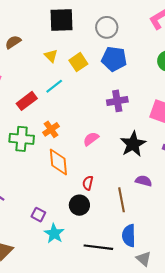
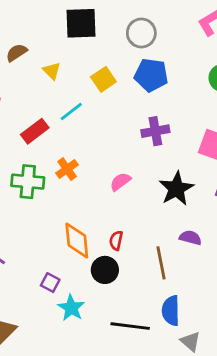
yellow triangle: (51, 56) -> (52, 71), moved
orange diamond: (58, 162) -> (77, 241), moved

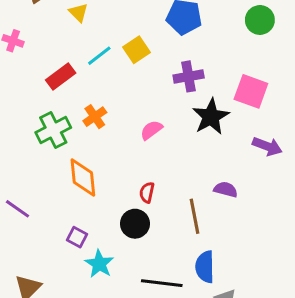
yellow square: (103, 79) -> (136, 50), moved
green cross: (28, 182) -> (53, 130), turned -32
black star: (176, 189) -> (211, 117), moved
orange diamond: (77, 241) -> (83, 178), moved

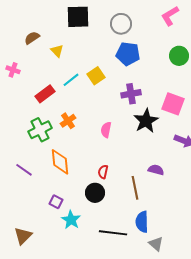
pink semicircle: (151, 130) -> (106, 130), turned -42
purple line: (18, 209) -> (24, 170), moved

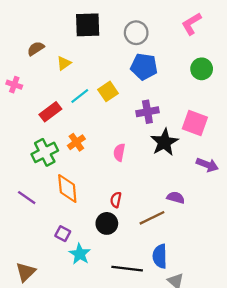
yellow triangle: (57, 51) -> (64, 63), turned 40
brown line: (135, 188) -> (152, 218), turned 75

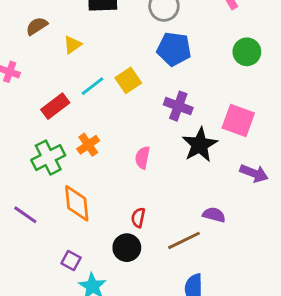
purple cross: (147, 112) -> (178, 106), turned 30

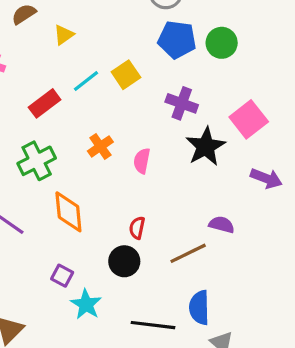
green circle: (247, 52) -> (222, 43), moved
pink square: (238, 120) -> (249, 119), turned 32
orange cross: (88, 145) -> (100, 146), moved

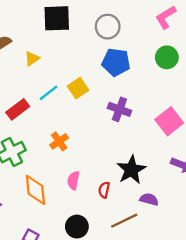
green circle: (222, 43) -> (167, 57), moved
black star: (206, 146) -> (131, 170), moved
pink semicircle: (142, 161) -> (73, 180), moved
red semicircle: (137, 228) -> (104, 190), moved

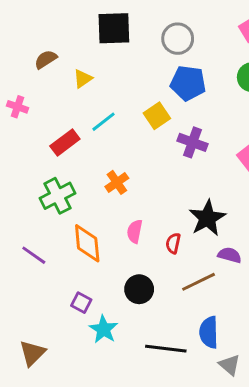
yellow square: (78, 88) -> (157, 116), moved

